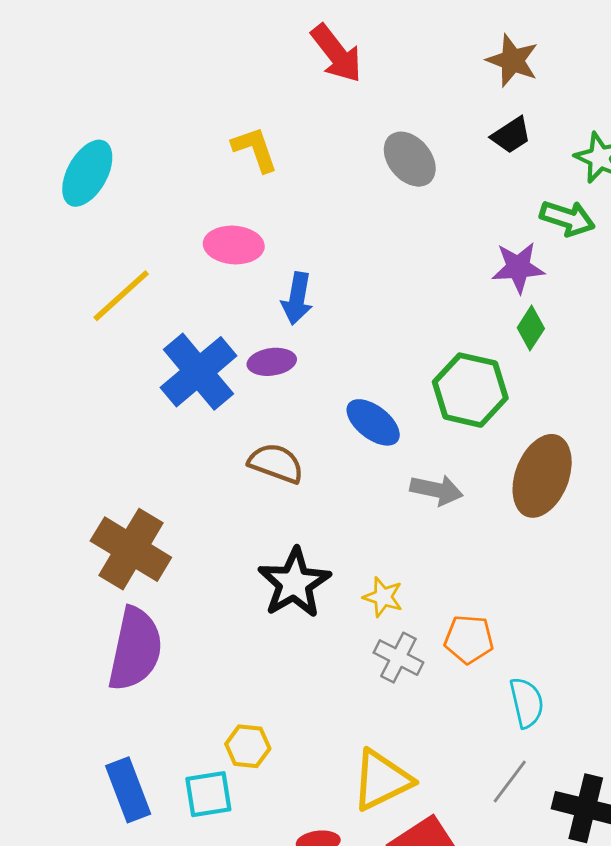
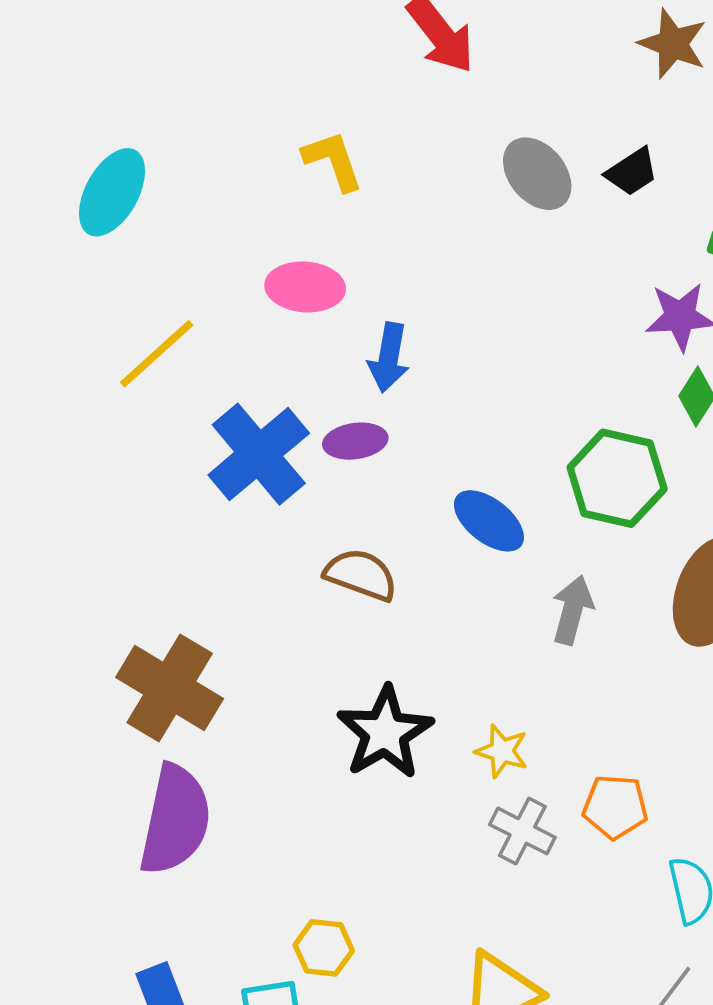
black trapezoid: (511, 135) -> (632, 172), moved
gray arrow: (436, 490) -> (572, 610), turned -87

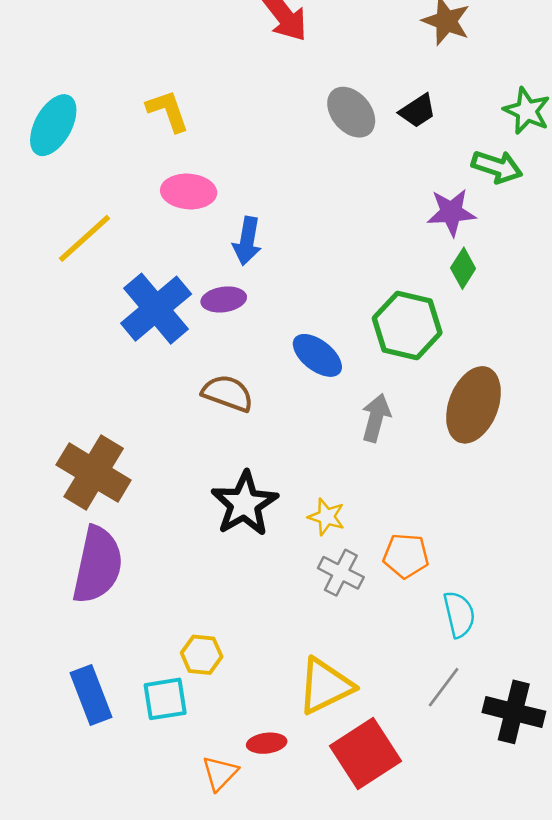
yellow L-shape: (333, 161) -> (168, 111), moved

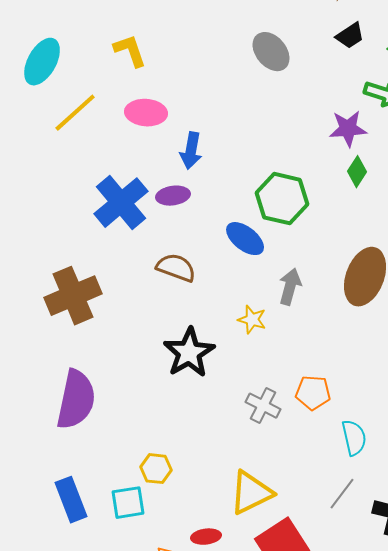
black trapezoid: (418, 111) -> (350, 36), moved
yellow line: (84, 238) -> (75, 113), moved
green hexagon: (407, 326) -> (282, 199), moved
brown cross: (94, 473) -> (73, 296), moved, turned 36
yellow star: (326, 517) -> (252, 320), moved

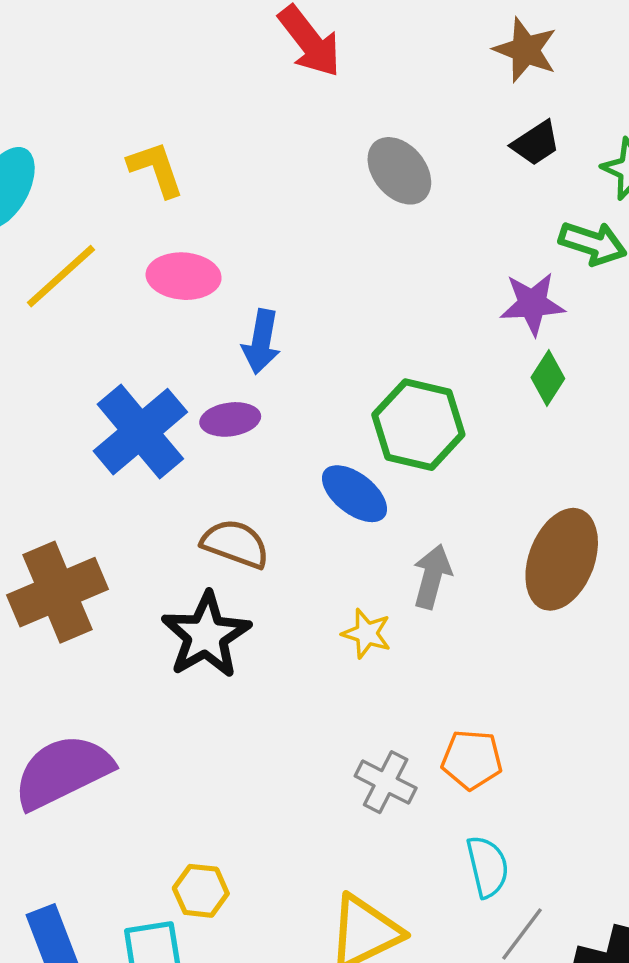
black star: (189, 353) -> (206, 635), moved
purple semicircle: (76, 400) -> (63, 772), turned -128
cyan semicircle: (354, 438) -> (487, 867), moved

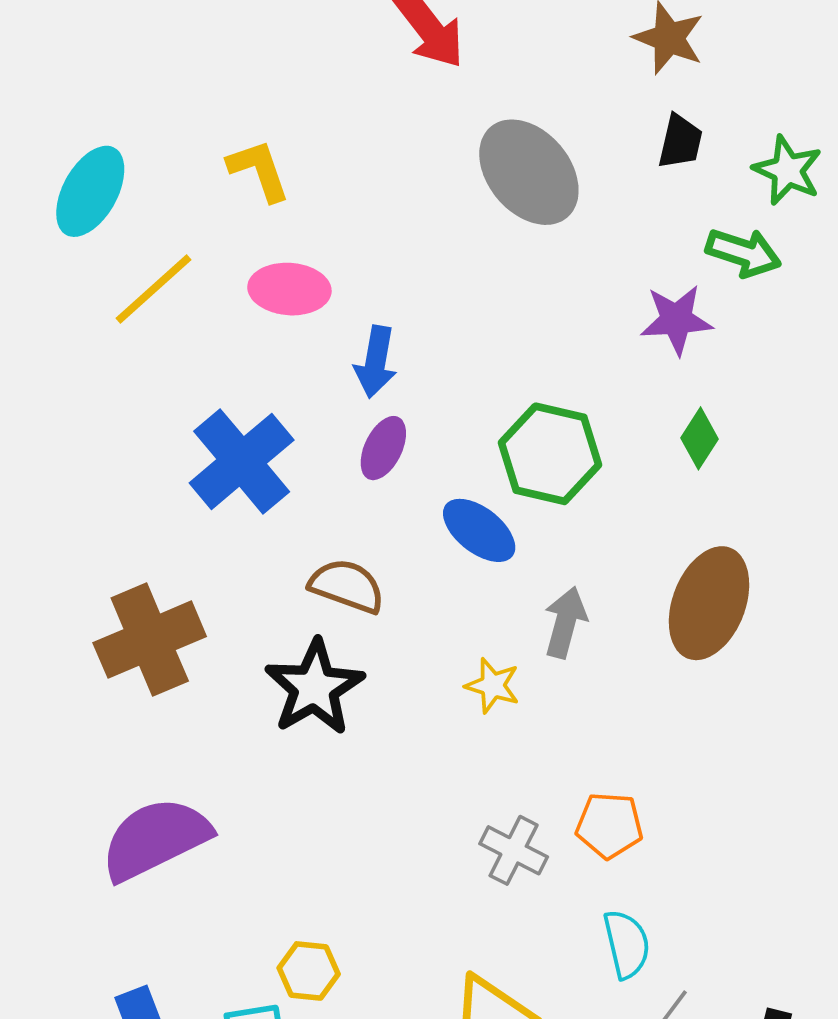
black trapezoid: (536, 143) -> (680, 142), turned -44
gray ellipse: (399, 171) -> (529, 172), size x1.4
green diamond: (548, 378) -> (699, 438), moved
purple ellipse: (230, 419) -> (383, 448), moved, turned -56

